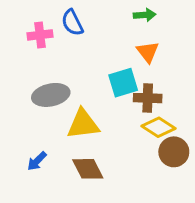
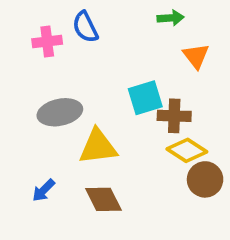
orange triangle: (148, 52) -> (196, 56), moved

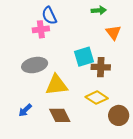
pink cross: (47, 41) -> (41, 29), moved
yellow diamond: (187, 150) -> (97, 98), moved
brown circle: (205, 179) -> (119, 115), moved

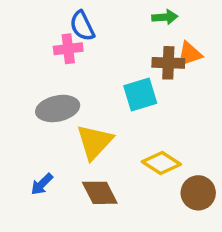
orange triangle: (113, 32) -> (189, 54), turned 49
brown cross: (101, 67) -> (168, 63), moved
yellow triangle: (57, 85) -> (95, 142), turned -40

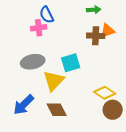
cyan square: (140, 94) -> (71, 63), moved
yellow diamond: (161, 163) -> (105, 93), moved
blue arrow: (42, 184) -> (24, 105), size x1.6

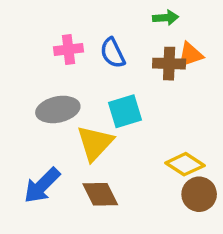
blue semicircle: (47, 15) -> (113, 53), moved

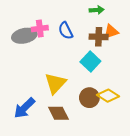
gray ellipse: (58, 109) -> (24, 36), moved
cyan square: (125, 111) -> (90, 62), moved, turned -30
brown circle: (199, 194) -> (89, 98), moved

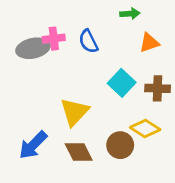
brown cross: (99, 37) -> (158, 88), moved
brown circle: (89, 98) -> (120, 145), moved

